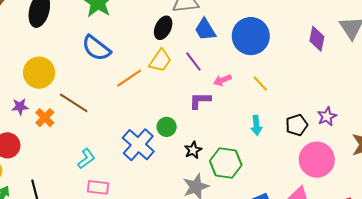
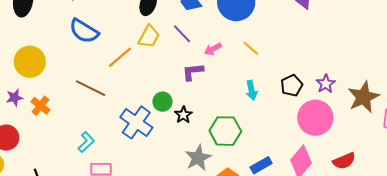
brown line: (74, 103) -> (91, 88), moved
purple star: (327, 116) -> (326, 84), moved
black star: (193, 150) -> (183, 115), moved

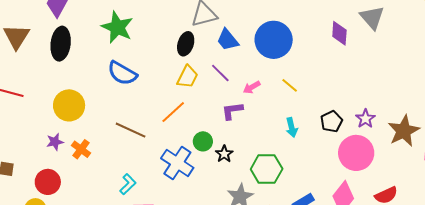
orange line: (120, 57) -> (173, 112), moved

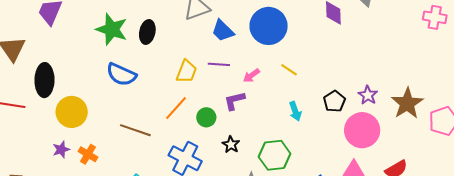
black ellipse: (61, 44) -> (44, 80), moved
black ellipse: (186, 44) -> (147, 32), moved
purple line: (220, 73) -> (219, 64), turned -35
green circle: (203, 141) -> (206, 117), moved

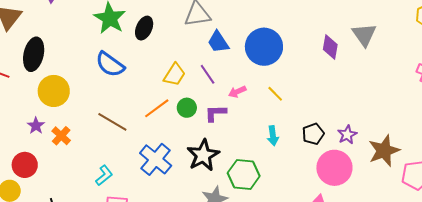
purple line: (219, 64) -> (208, 74), turned 40
green circle: (206, 117) -> (187, 108), moved
black star: (231, 145) -> (203, 155), size x1.8
purple star: (61, 150) -> (36, 126), turned -30

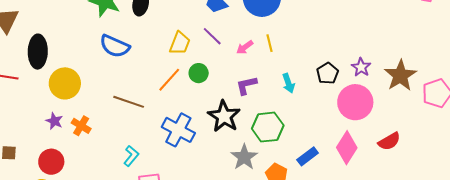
yellow line: (275, 94) -> (269, 43), moved, turned 42
purple L-shape: (215, 113) -> (246, 85), moved

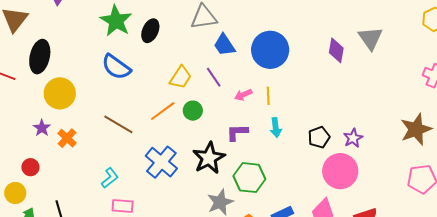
brown star: (400, 76) -> (416, 129), moved
cyan arrow: (288, 83) -> (276, 128), moved
red circle: (51, 162) -> (30, 167), size x0.7

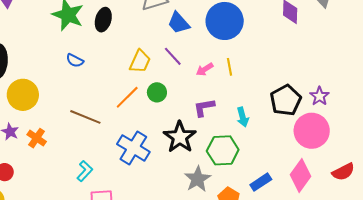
blue semicircle: (116, 67) -> (75, 60), size x0.6
cyan arrow: (276, 128) -> (243, 117), moved
black pentagon: (319, 137) -> (286, 100), size x1.4

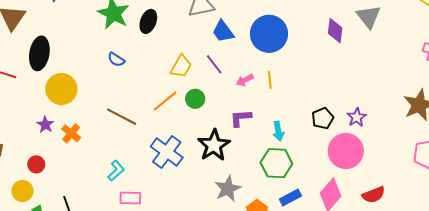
black pentagon: (286, 100) -> (323, 118), size x0.7
green hexagon: (223, 150) -> (276, 163), moved

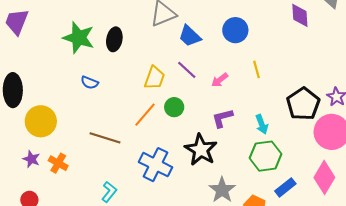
blue circle: (269, 34) -> (235, 30), size x0.7
yellow line: (270, 80) -> (256, 69), moved
black pentagon: (323, 118) -> (303, 104), size x1.5

